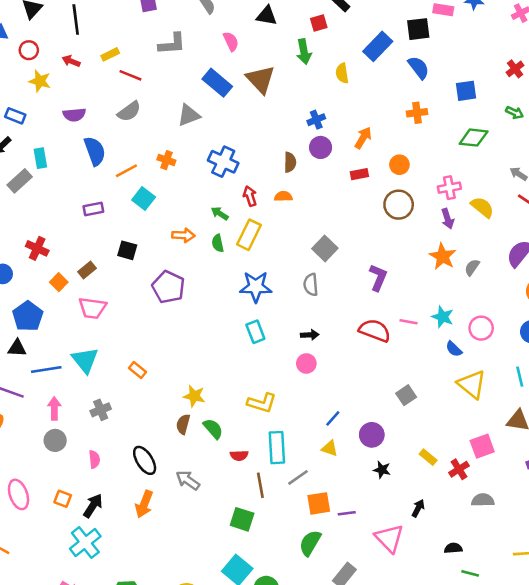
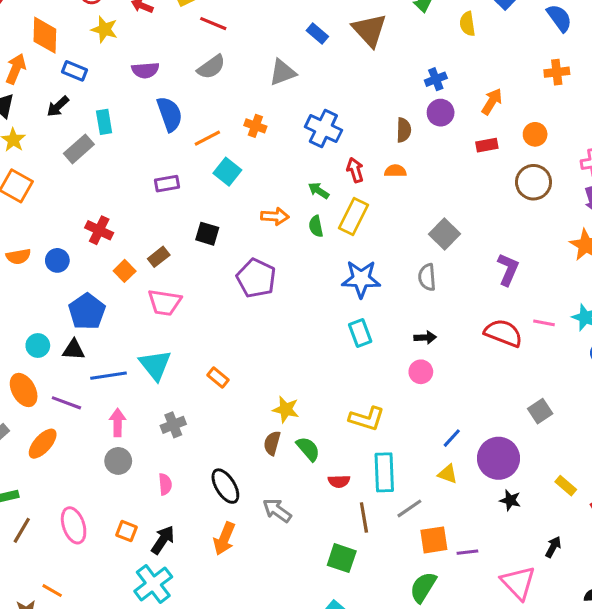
blue rectangle: (217, 83) -> (317, 34), size x0.6
purple circle: (372, 435) -> (498, 458), size x1.4

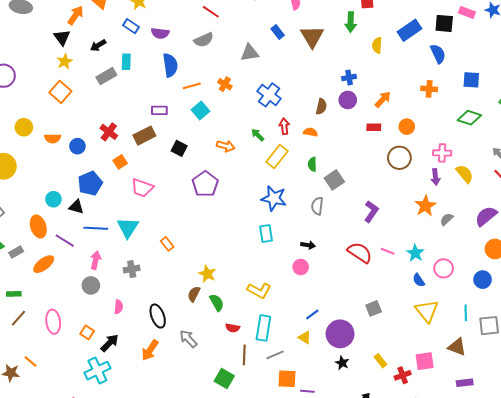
blue rectangle: (74, 71) -> (131, 26), moved
green semicircle: (316, 226) -> (312, 164), moved
brown rectangle: (159, 257) -> (144, 136), moved, size x1.5

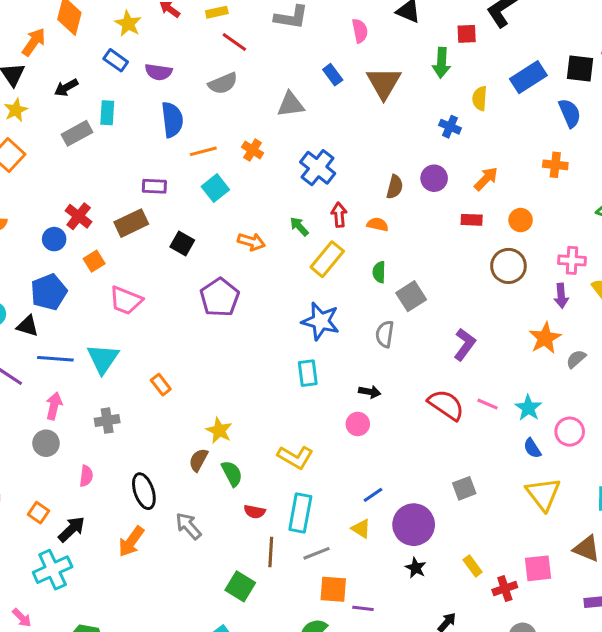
blue cross: (349, 77) -> (450, 127), moved, turned 32
blue circle: (77, 146) -> (54, 239), moved

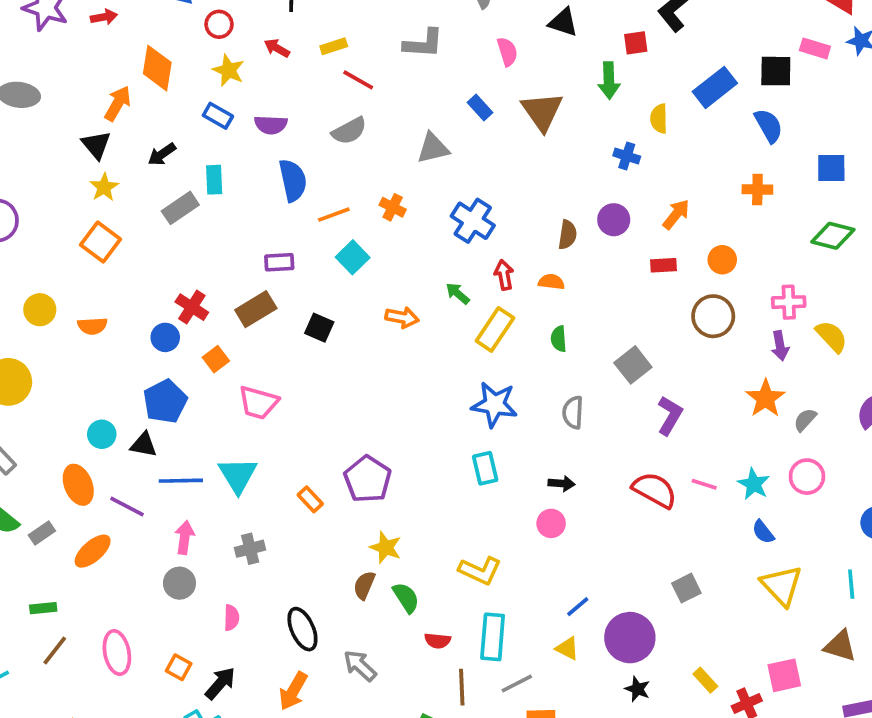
gray square: (411, 296) -> (633, 365), moved
purple pentagon: (220, 297) -> (368, 479), moved
pink circle: (570, 432) -> (807, 477), moved

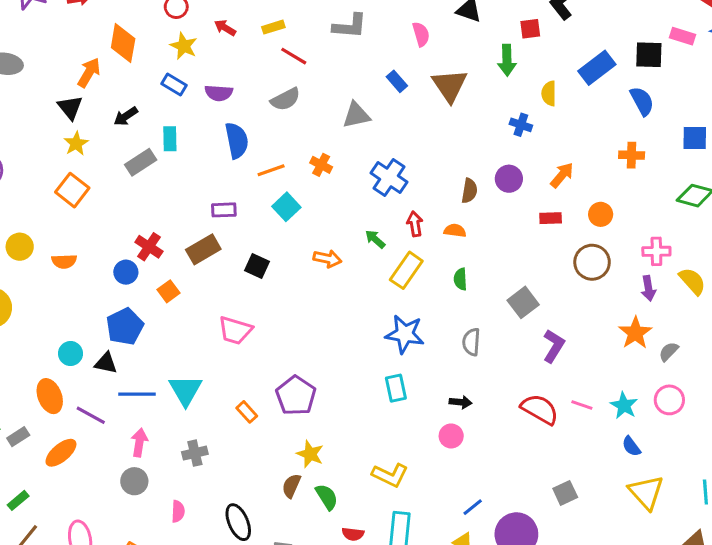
pink trapezoid: (258, 403) -> (235, 330), moved
green rectangle: (43, 608) -> (18, 500), turned -35

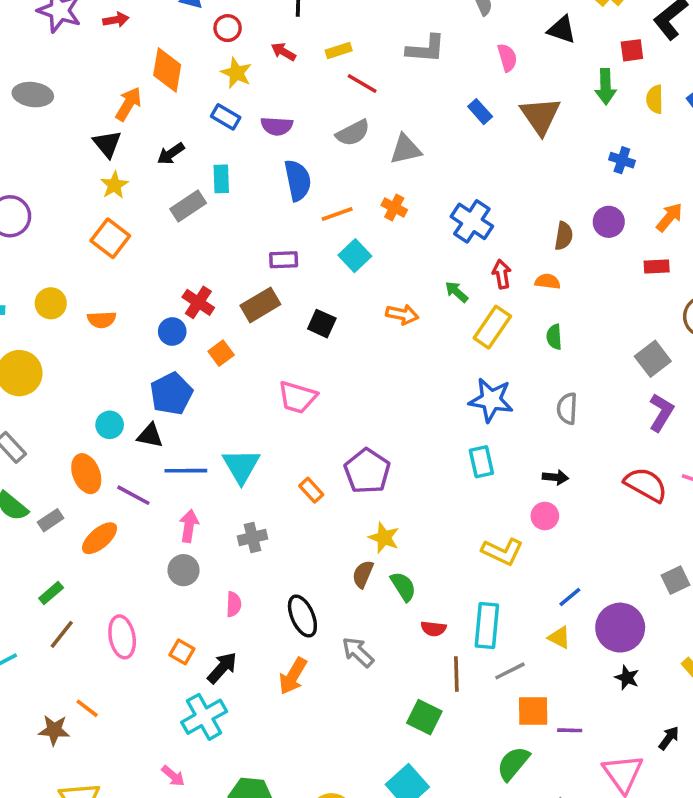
yellow semicircle: (549, 93) -> (655, 99), moved
gray triangle: (356, 115) -> (406, 149), moved
gray square: (523, 302) -> (653, 359), moved
yellow L-shape: (390, 475) -> (502, 552), moved

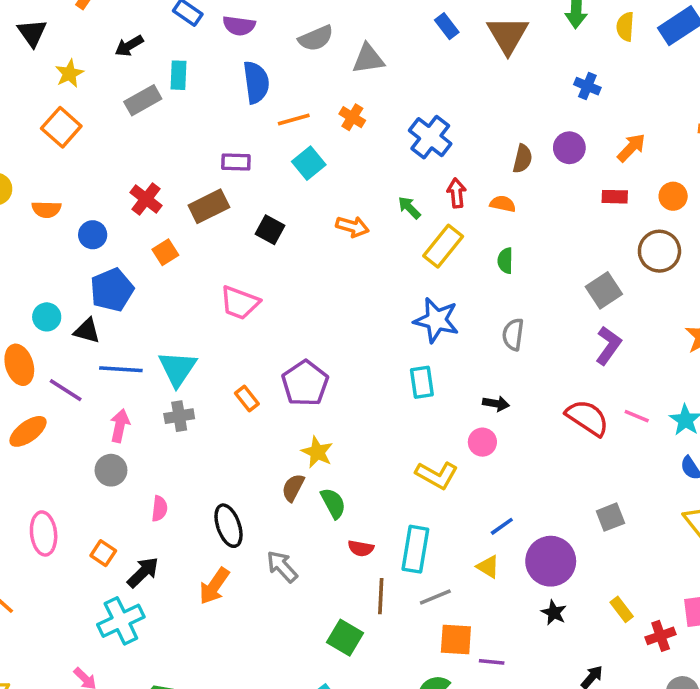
black triangle: (107, 144) -> (32, 33), moved
blue circle: (172, 331) -> (93, 235), moved
gray cross: (252, 537) -> (179, 416), moved

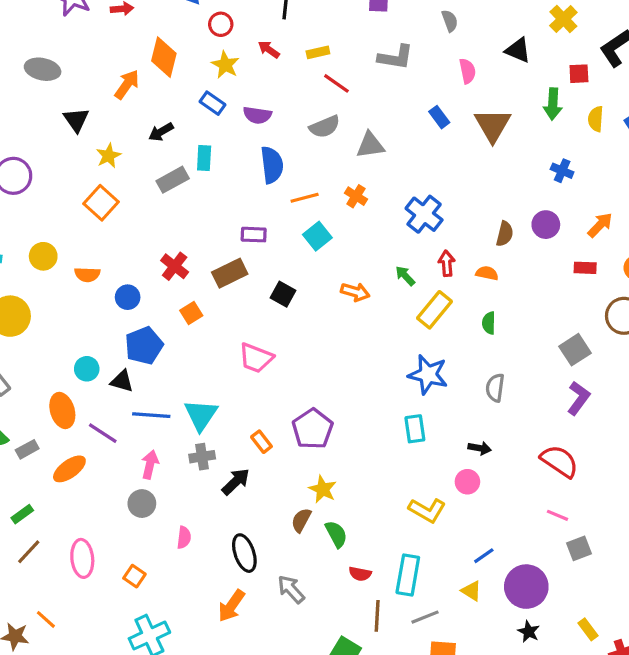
pink line: (637, 416) -> (558, 515), moved
black arrow: (143, 572) -> (236, 482), moved

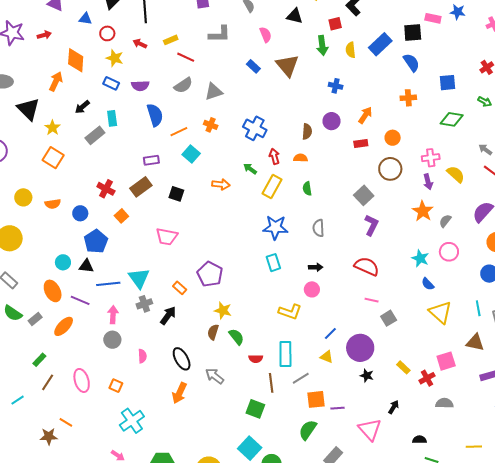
black triangle: (76, 120) -> (28, 109), size x1.4

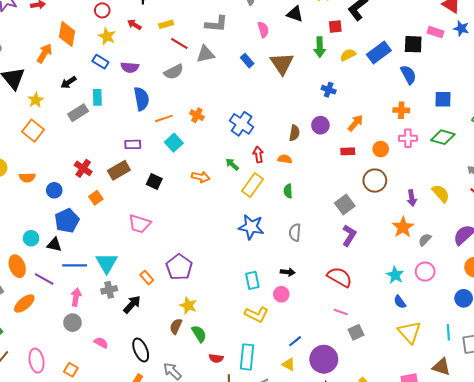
yellow semicircle: (351, 50) -> (348, 55), turned 63
gray triangle: (214, 92) -> (205, 54), moved
pink cross: (431, 158) -> (408, 138), moved
cyan rectangle: (273, 263) -> (252, 280), moved
pink semicircle: (142, 356) -> (101, 343), turned -64

